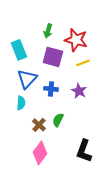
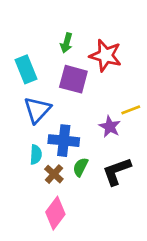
yellow line: (83, 63) -> (131, 110), moved
blue cross: (51, 89) -> (64, 141), moved, size x1.5
cyan semicircle: (21, 103) -> (36, 155), moved
black L-shape: (84, 151) -> (117, 171), moved, turned 50

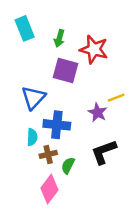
cyan rectangle: (26, 69) -> (25, 28), moved
green semicircle: (80, 167) -> (68, 166), moved
brown cross: (54, 174) -> (48, 154), turned 35

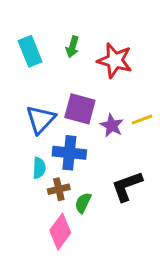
cyan rectangle: (25, 28) -> (30, 51), moved
purple square: (65, 70) -> (80, 109), moved
purple star: (98, 112) -> (112, 126), moved

